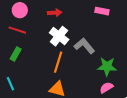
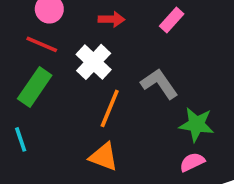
pink rectangle: (102, 11) -> (172, 20), moved, turned -64
white cross: (59, 36) -> (94, 62), moved
green rectangle: (16, 54) -> (35, 87), size x1.5

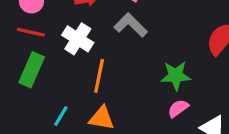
gray L-shape: (159, 84) -> (131, 25), moved
cyan line: (21, 139) -> (61, 116), moved, turned 60

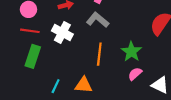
orange line: (99, 76) -> (99, 54), moved
green star: (176, 76) -> (131, 52), turned -30

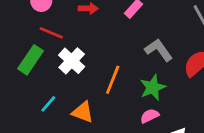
gray L-shape: (98, 20) -> (159, 50), moved
red line: (30, 31) -> (51, 33), moved
white cross: (62, 33) -> (72, 61), moved

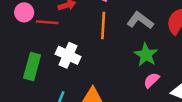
red line: (51, 33) -> (47, 22), moved
orange line: (113, 80) -> (103, 25), moved

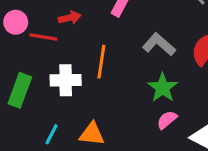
orange line: (103, 25) -> (101, 62), moved
white cross: (68, 55) -> (66, 80), turned -30

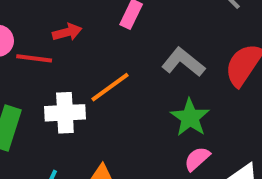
orange line: (101, 62) -> (110, 87), turned 48

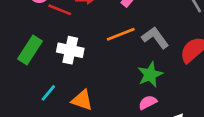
orange line: (110, 87) -> (121, 34), moved

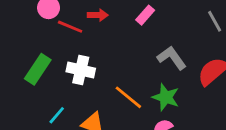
orange line: (121, 34) -> (128, 97), moved, turned 60
green star: (150, 75) -> (166, 97), turned -30

